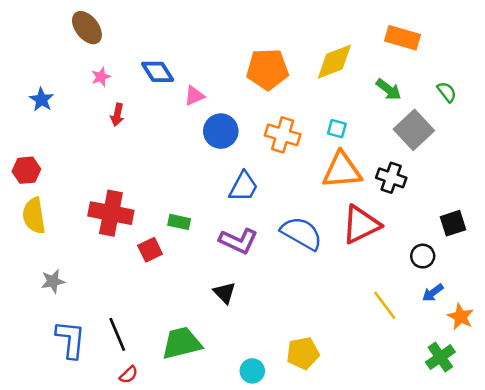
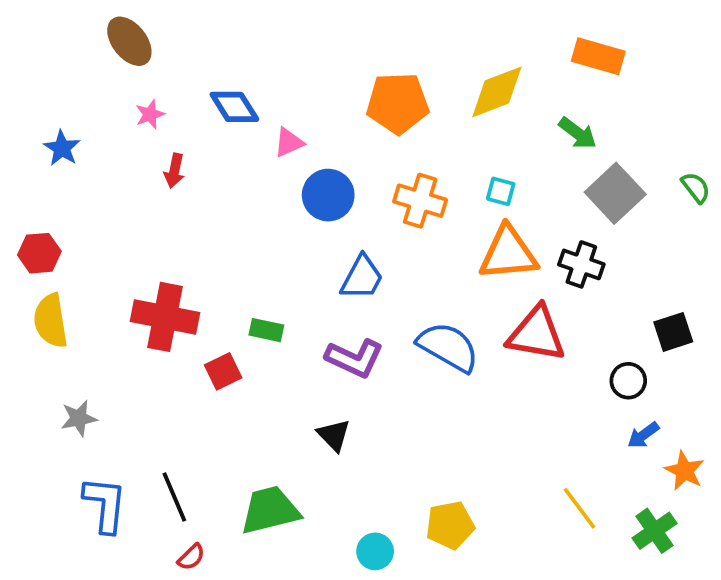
green semicircle: (447, 92) -> (696, 188), moved
red triangle: (361, 224) -> (536, 334), turned 36
yellow line: (385, 305) -> (580, 508), moved

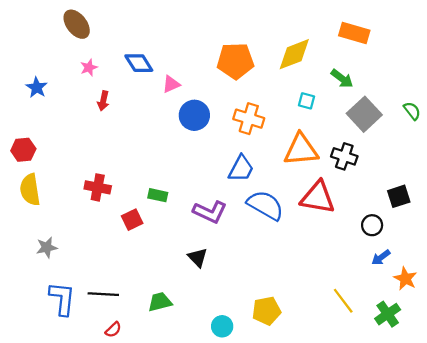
cyan square: (501, 191) -> (307, 101), moved
blue trapezoid: (362, 278) -> (241, 169), moved
red cross: (165, 317) -> (98, 187), size x0.7
black line: (174, 497) -> (103, 294), turned -64
green trapezoid: (270, 510) -> (160, 302), size x0.7

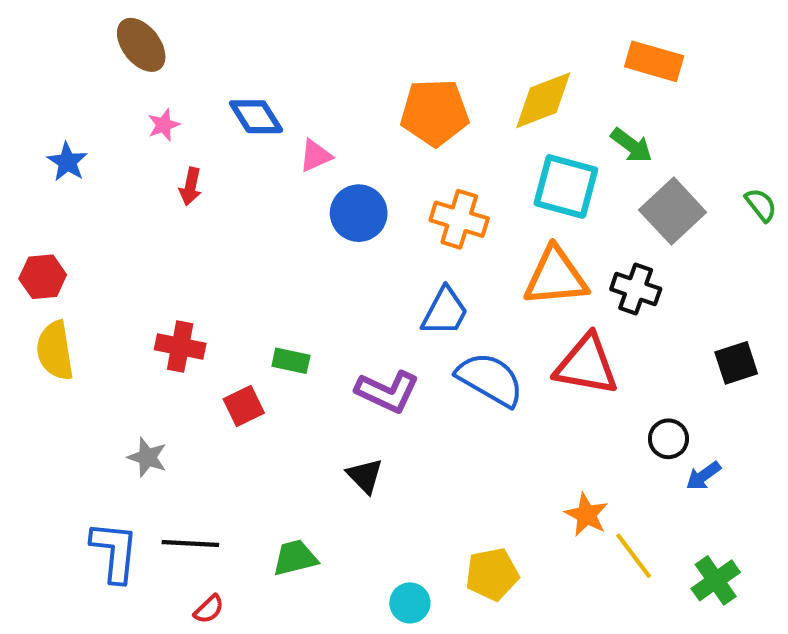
cyan square: (307, 101) -> (566, 186), size x2.0
black circle: (372, 225) -> (668, 439), moved
gray star: (47, 247) -> (147, 457), moved, turned 30
orange star: (405, 279) -> (586, 515), moved

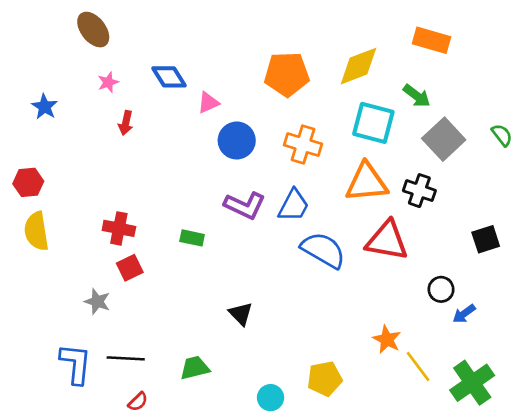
purple L-shape: (387, 392) -> (245, 205), moved
red square: (244, 406) -> (130, 268), moved
green cross: (716, 580) -> (472, 383), size x1.4

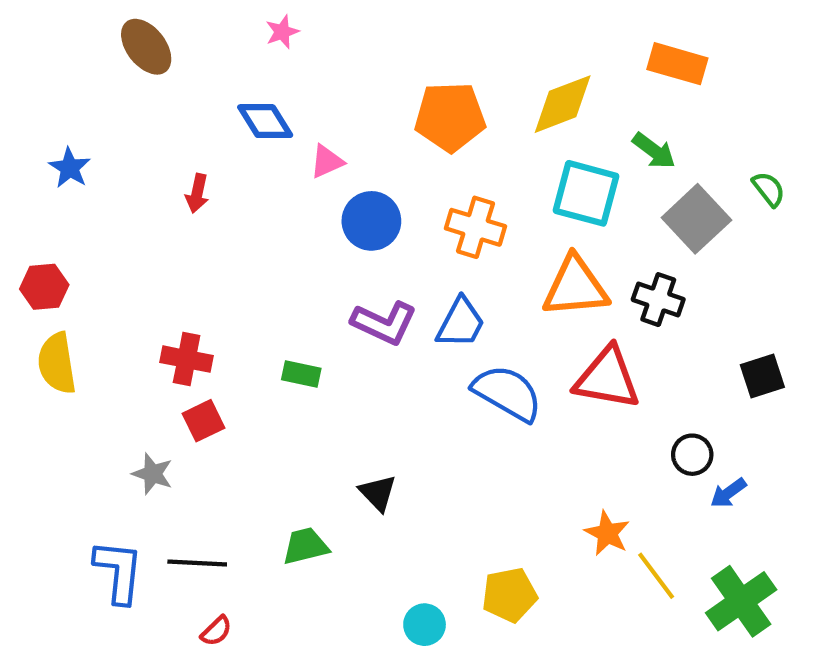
pink star: (108, 82) -> (282, 32), moved
green semicircle: (502, 135) -> (769, 189), moved
green trapezoid: (195, 368) -> (306, 546), moved

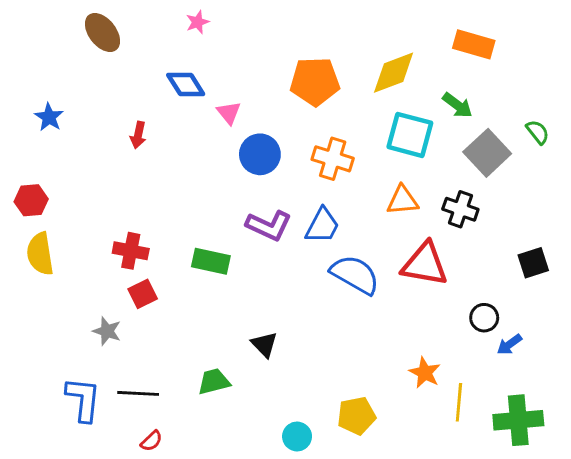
pink triangle: (327, 161) -> (229, 113), turned -45
orange triangle: (575, 287) -> (402, 200), size x0.7
green rectangle: (301, 374) -> (211, 261), size x1.4
yellow line: (656, 576) -> (459, 402), turned 42
green cross: (741, 601) -> (518, 420), turned 30

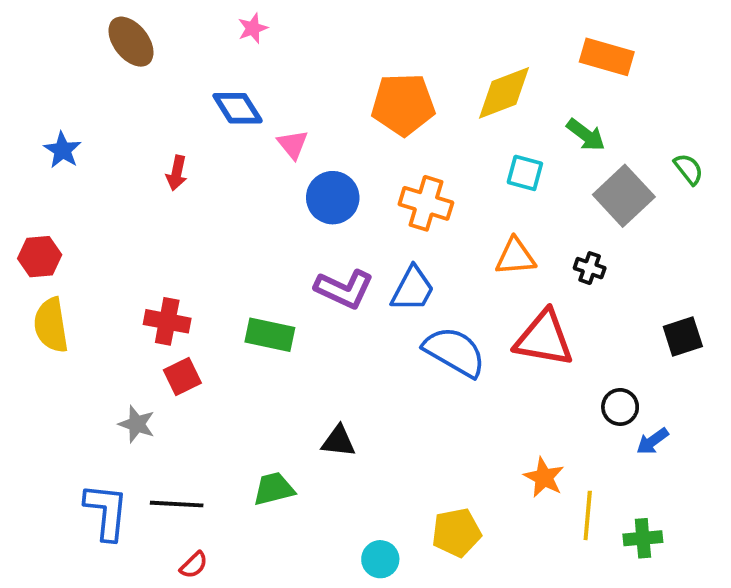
cyan square: (410, 135) -> (525, 173), size x0.6
black cross: (460, 209) -> (590, 268), size x0.7
black triangle: (264, 344) -> (338, 441), turned -40
green cross: (518, 420) -> (643, 538), moved, size x0.6

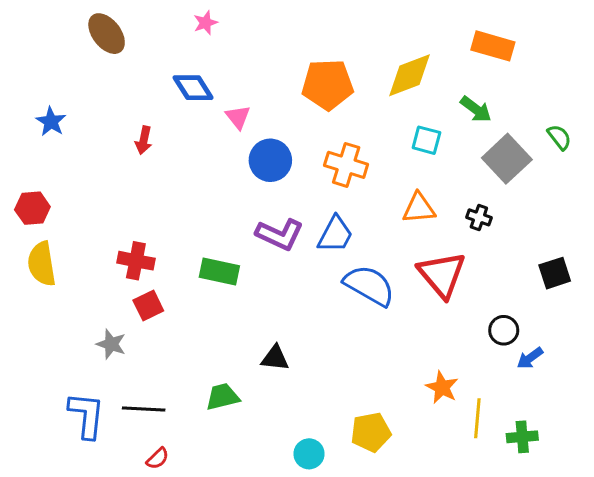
red triangle: (544, 338) -> (442, 275), turned 40

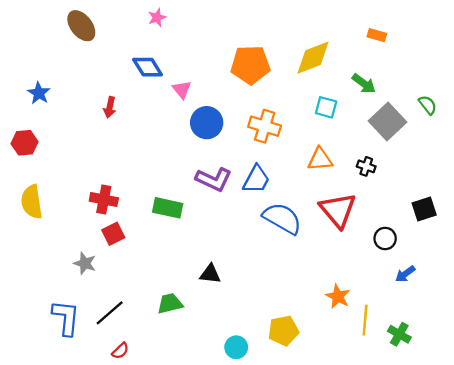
orange rectangle: (493, 46) -> (377, 35), size x0.6
red hexagon: (32, 208) -> (25, 143), moved
black circle: (504, 330) -> (385, 238), moved
black line: (144, 409) -> (110, 313), turned -44
green cross: (522, 437) -> (399, 334), turned 35

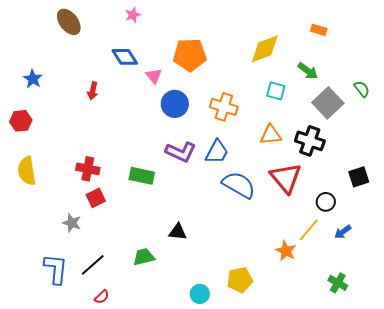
orange pentagon: (250, 65) -> (190, 55), moved
black cross: (366, 166) -> (310, 141), size x1.8
yellow line: (365, 320) -> (309, 230), moved, turned 35

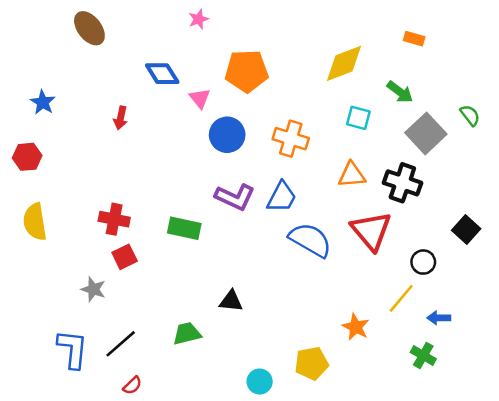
pink star: (133, 15) -> (199, 19), moved
black square: (359, 177) -> (466, 230), turned -30
blue arrow: (343, 232) -> (439, 318), moved, turned 36
orange star: (286, 251) -> (356, 327), moved
green cross: (338, 283) -> (423, 356), moved

